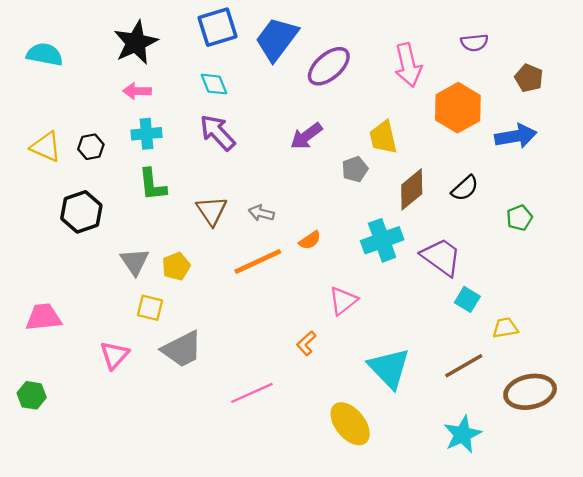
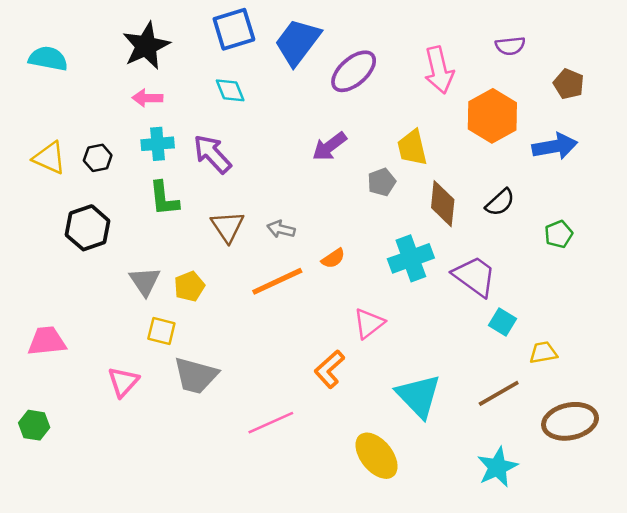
purple arrow: (218, 133) -> (212, 154), moved
brown diamond: (412, 189) -> (443, 204), turned -45
orange L-shape: (306, 343) -> (329, 369), size x1.4
gray trapezoid: (182, 349) -> (196, 376), turned 42

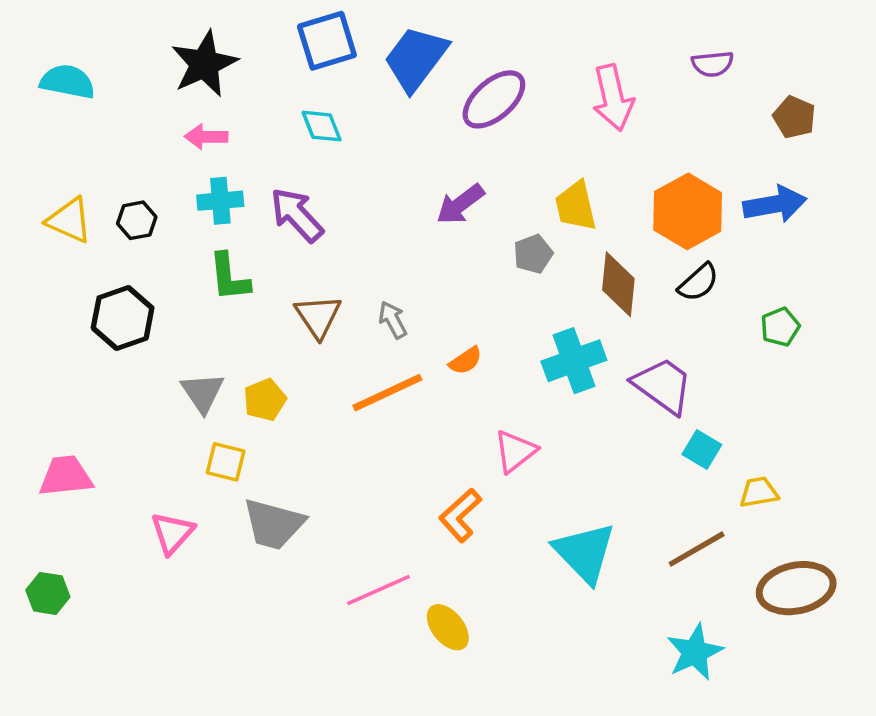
orange hexagon: (492, 116) -> (688, 211), moved
gray arrow: (281, 229) -> (393, 320), turned 48
yellow ellipse: (377, 456) -> (448, 627), moved, size x0.7

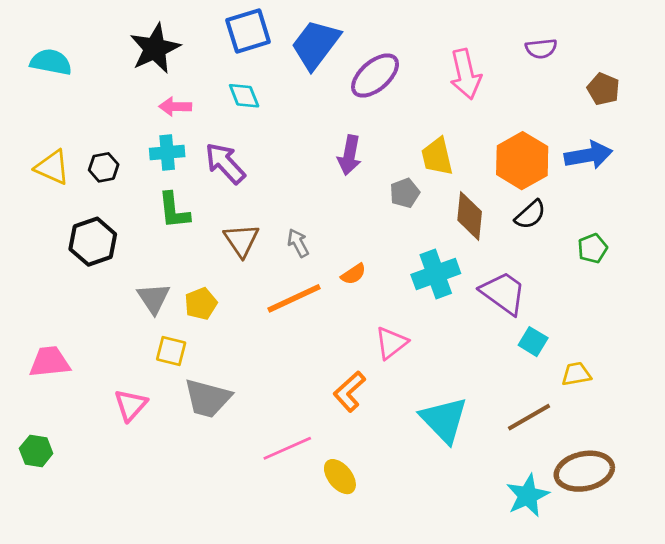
pink arrow: (206, 137) -> (175, 107), moved
purple arrow: (460, 204) -> (349, 155), turned -42
brown ellipse: (796, 588) -> (584, 471), moved

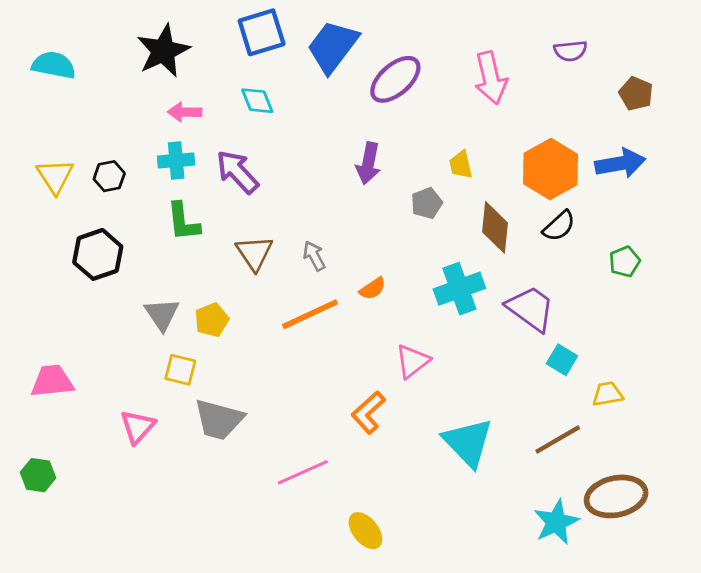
yellow trapezoid: (437, 157) -> (461, 165), size x0.7
yellow triangle: (52, 167) -> (55, 176), turned 33
yellow ellipse: (340, 477) -> (365, 531), moved

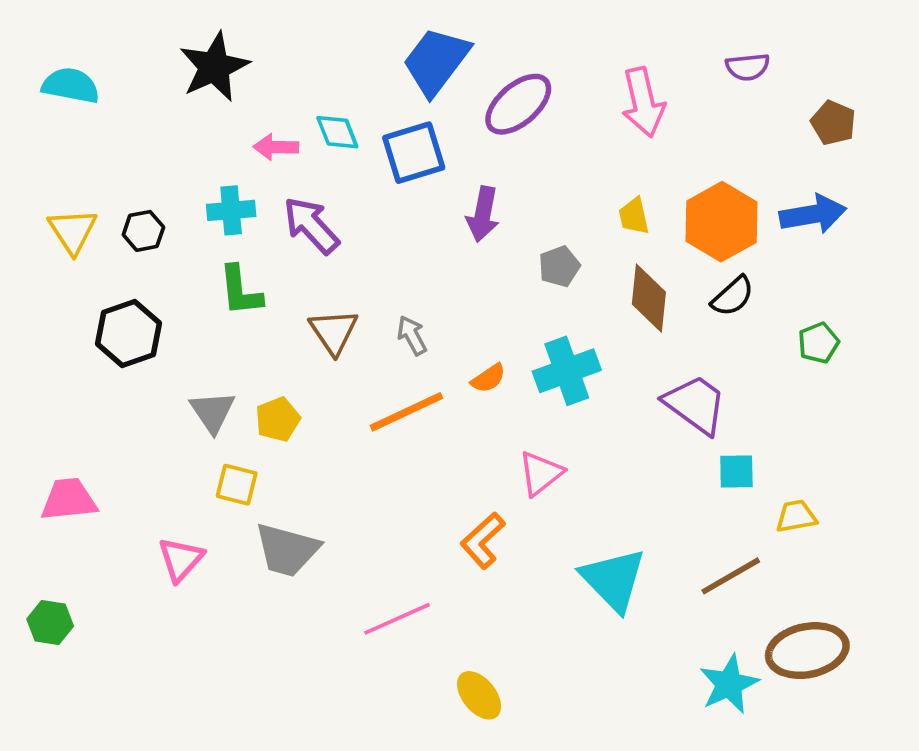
blue square: (262, 32) -> (414, 153), moved
pink arrow: (185, 112) -> (276, 147), moved
yellow trapezoid: (461, 165) -> (634, 216), moved
cyan cross: (459, 289) -> (567, 371), moved
cyan square: (562, 360) -> (736, 472), turned -32

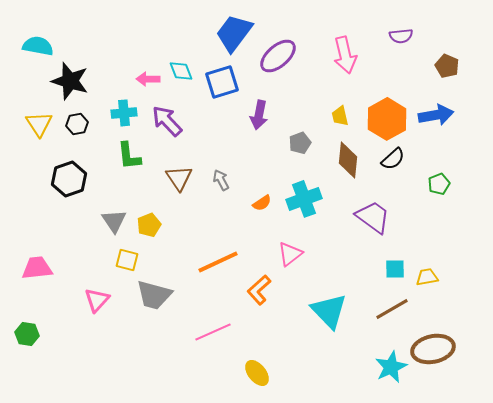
black star: (214, 67) -> (70, 81), moved, turned -30
orange line: (406, 412) -> (218, 262), moved
cyan square: (736, 472) -> (395, 269), moved

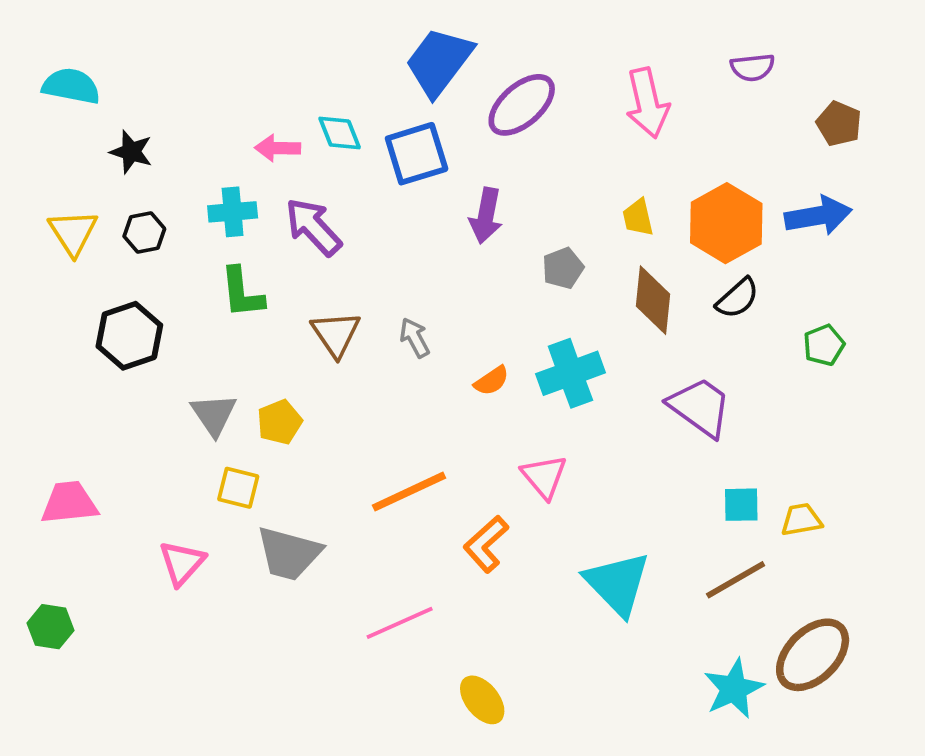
black star: (70, 81) -> (131, 152), size x0.6
pink triangle: (290, 254) -> (544, 477), turned -32
brown ellipse: (433, 349) -> (813, 655), turned -33

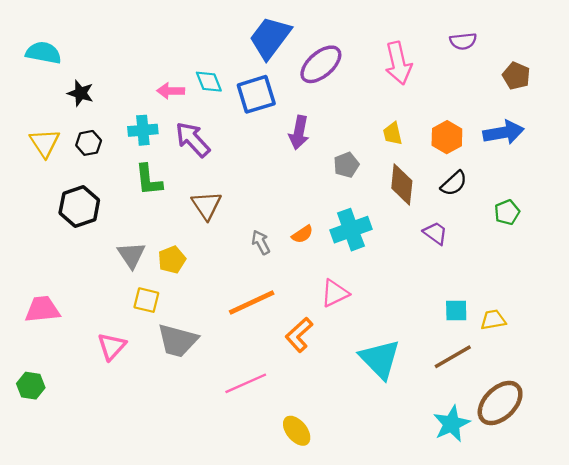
orange hexagon: (726, 223) -> (447, 137), size x0.7
gray arrow: (415, 338) -> (261, 242), moved
purple trapezoid: (700, 407) -> (435, 233), moved, size x0.6
pink triangle: (544, 477) -> (335, 293), turned 44

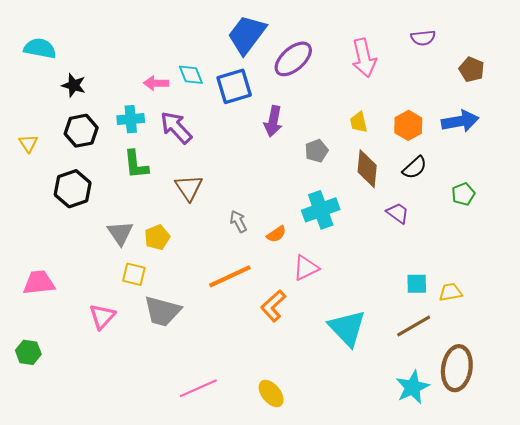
yellow triangle: (45, 143) -> (28, 143), moved, size x0.7
black hexagon: (89, 143) -> (81, 131), size x1.4
orange semicircle: (302, 234) -> (276, 234), moved
pink line: (246, 383) -> (198, 388), moved
brown ellipse: (500, 403) -> (457, 368), turned -36

